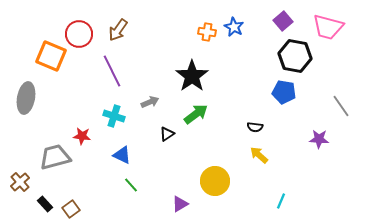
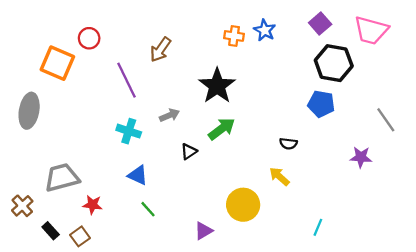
brown arrow: (118, 30) -> (160, 50), moved
red circle: (79, 34) -> (89, 38), size x0.7
red star: (82, 136) -> (92, 205), moved
yellow arrow: (259, 155) -> (279, 176), moved

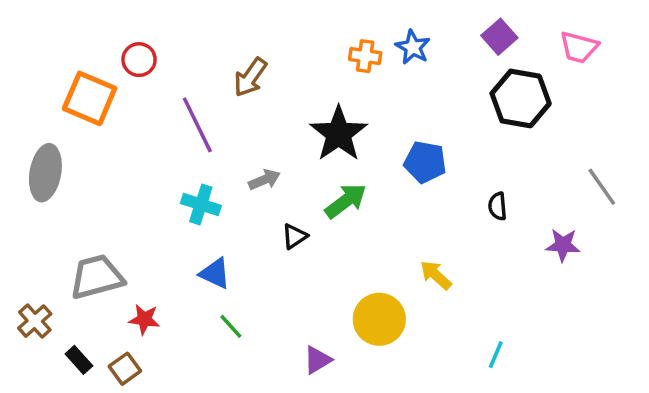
pink trapezoid: (371, 30) -> (579, 47), size x0.7
blue pentagon: (321, 104) -> (425, 162), moved
black semicircle: (288, 144) -> (498, 206), moved, turned 78

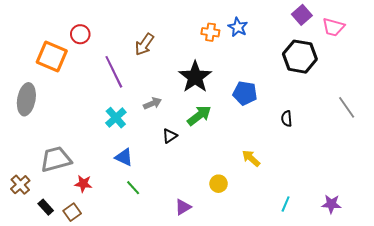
purple square: (499, 37) -> (302, 15), moved
cyan cross: (201, 204) -> (116, 118), turned 30
purple star: (563, 245) -> (331, 204), moved
yellow circle: (379, 319) -> (219, 184), size x0.6

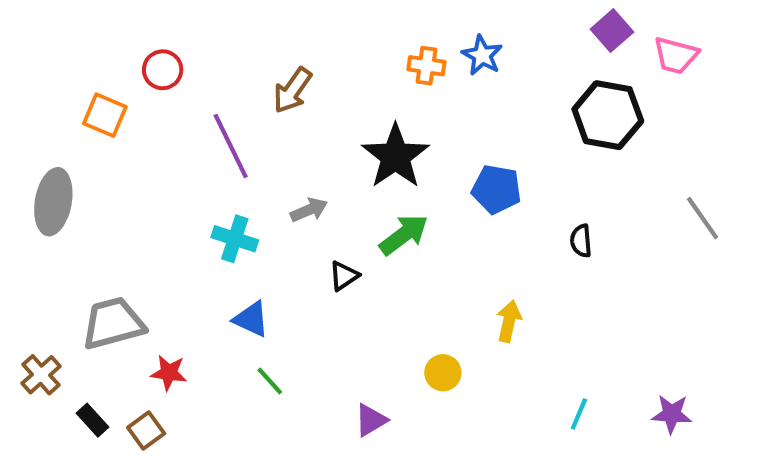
orange square: (52, 57) -> (105, 115), size x0.7
cyan cross: (116, 118) -> (235, 239), turned -30
yellow arrow: (251, 158) -> (509, 321), turned 60

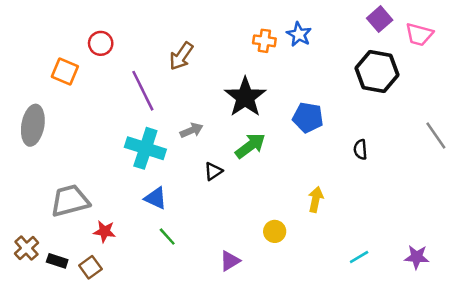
cyan cross: (235, 239) -> (145, 148), size x1.4
brown cross: (41, 375) -> (26, 248), moved
cyan line: (579, 414) -> (359, 257), turned 36
black rectangle: (93, 420) -> (57, 261), turned -30

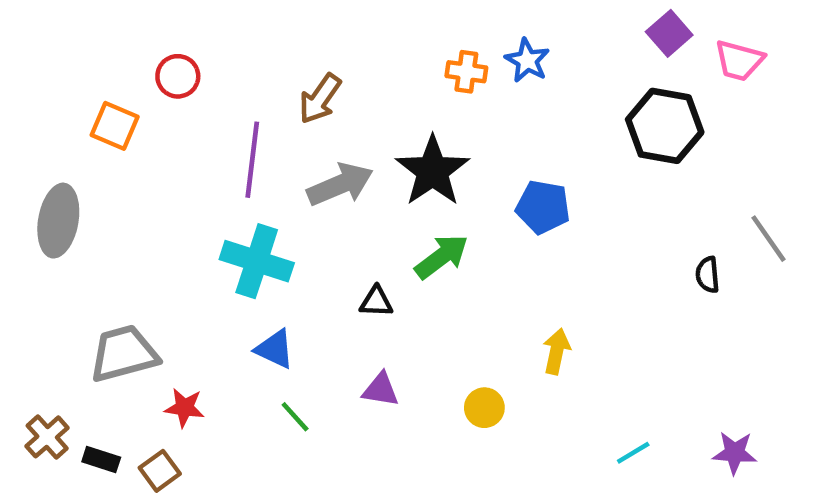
purple line: (143, 91) -> (252, 160), turned 33
gray arrow: (192, 130) -> (340, 184), moved, size x1.6
black semicircle: (360, 150) -> (708, 275), moved
black triangle: (213, 171) -> (376, 302), turned 36
purple triangle: (230, 261) -> (381, 390), moved, turned 40

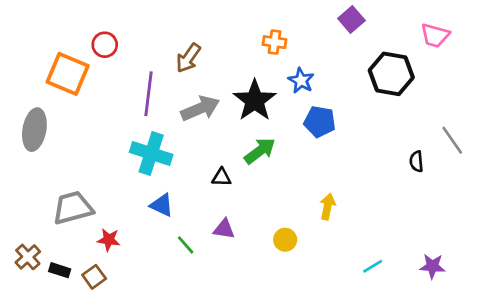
purple square: (669, 33) -> (351, 19), moved
blue star: (527, 61) -> (301, 81), moved
orange square: (115, 126) -> (68, 74), size x1.5
green line: (295, 417) -> (186, 245), moved

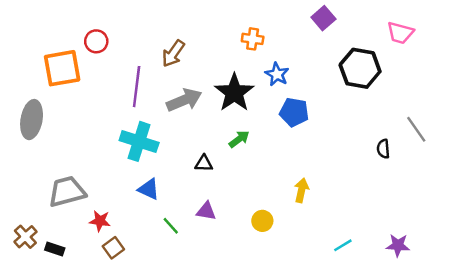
orange square: (68, 74) -> (62, 68), turned -33
green arrow: (260, 151) -> (239, 139), size x0.7
brown square: (94, 277) -> (113, 248), moved

